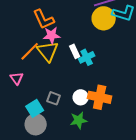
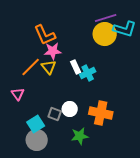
yellow triangle: (48, 51) -> (49, 67), size x0.7
white circle: (81, 97) -> (70, 109), moved

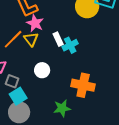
pink star: (53, 51) -> (35, 23), turned 30
white circle: (70, 109) -> (42, 70), moved
gray square: (55, 114) -> (12, 81), moved

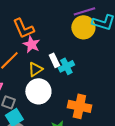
yellow triangle: (31, 39) -> (35, 69), moved, turned 35
white circle: (42, 70) -> (38, 91), size x1.6

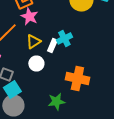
white rectangle: (54, 60) -> (52, 46), moved, turned 48
white circle: (38, 91) -> (36, 64), size x0.6

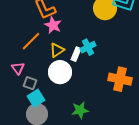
white circle: (36, 64) -> (60, 72), size x1.5
orange cross: (77, 78) -> (120, 79), moved

